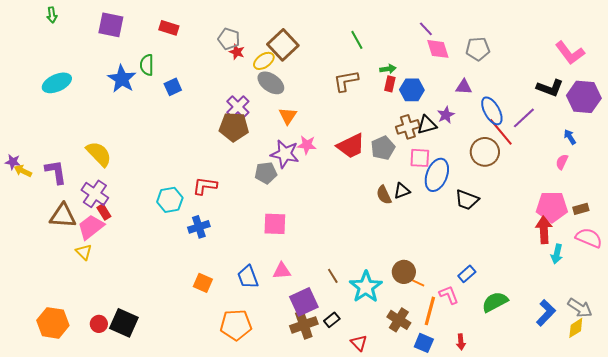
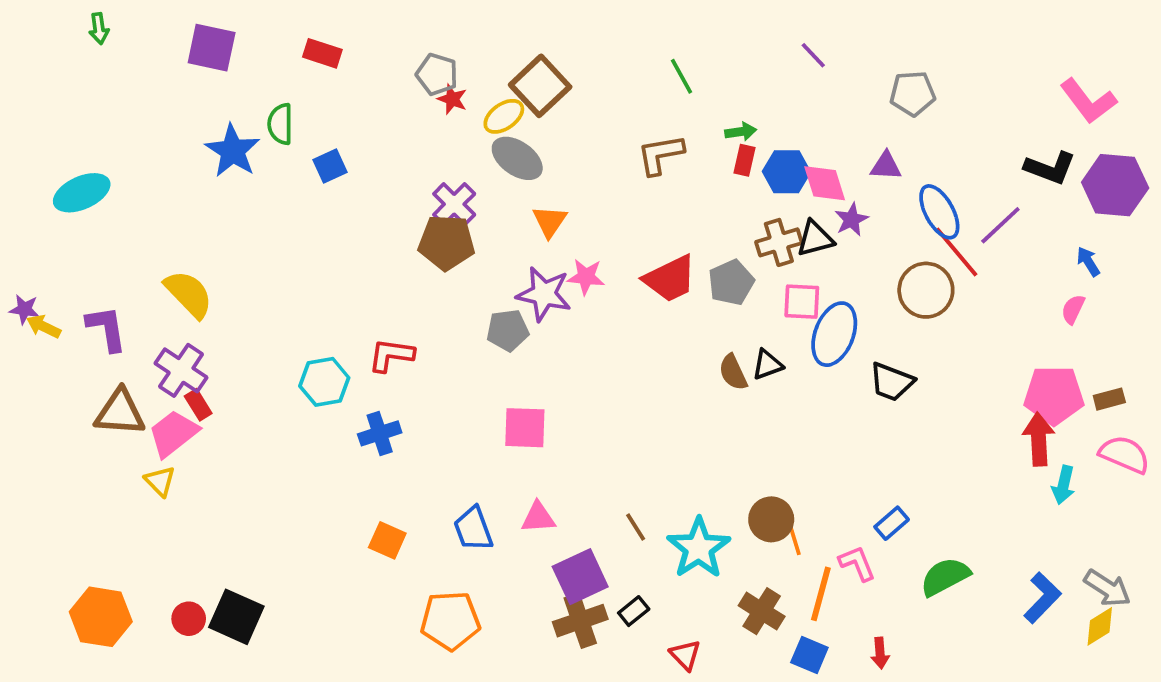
pink diamond: (438, 49) -> (825, 183), moved
cyan ellipse: (57, 83) -> (82, 193), moved
orange line: (416, 282) -> (794, 538), turned 48

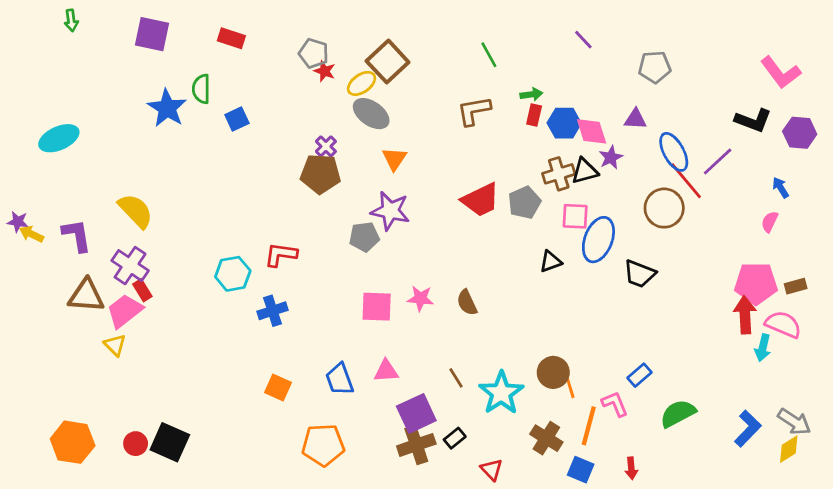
purple hexagon: (1115, 185) -> (800, 133), size x0.7
purple cross: (454, 204) -> (326, 146), size x0.7
pink star: (586, 277) -> (420, 298), moved
brown semicircle: (733, 372) -> (467, 303), moved
pink semicircle: (1125, 454) -> (783, 324), moved

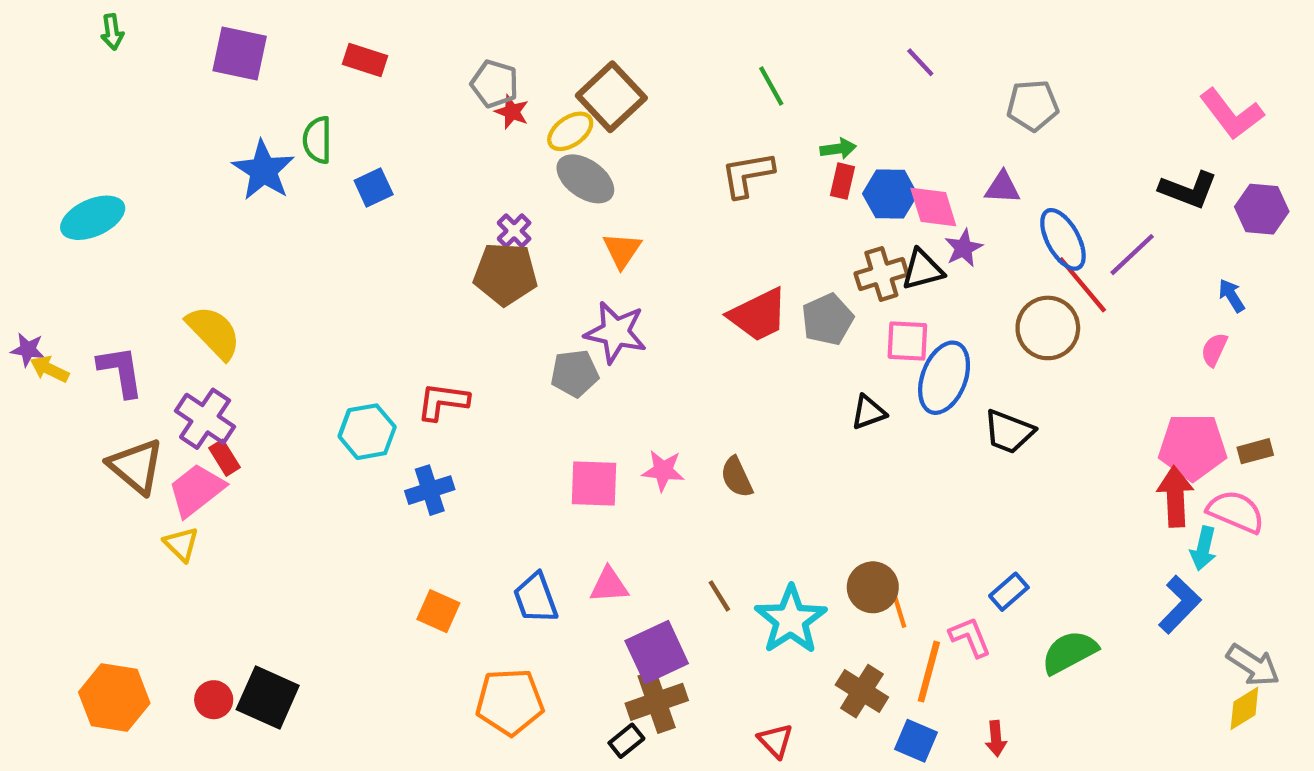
brown triangle: (86, 296) -> (136, 466), turned 36
blue L-shape: (748, 429) -> (1180, 605), moved
black rectangle: (455, 438) -> (626, 741), moved

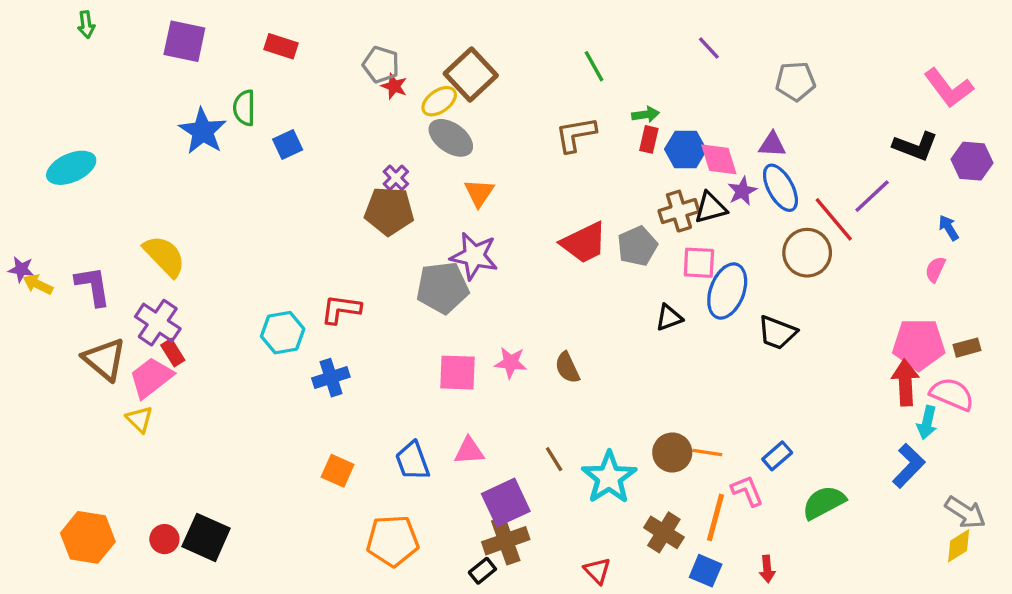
blue ellipse: (1063, 239) -> (780, 188), moved
gray pentagon: (575, 373) -> (442, 288), size x1.4
orange line: (899, 609) -> (707, 452), moved, turned -64

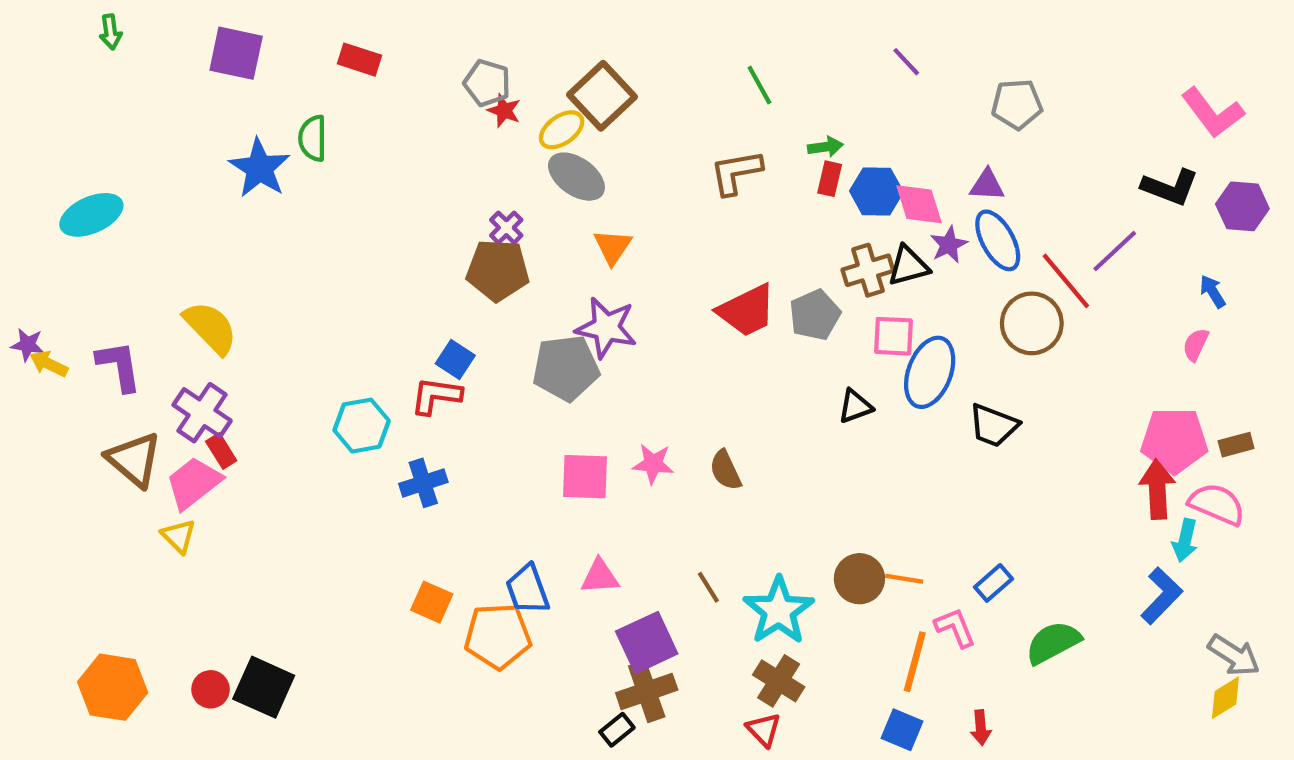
blue square: (288, 144) -> (455, 360), moved, turned -32
brown cross: (664, 532) -> (779, 681), moved
orange pentagon: (393, 541) -> (498, 636), moved

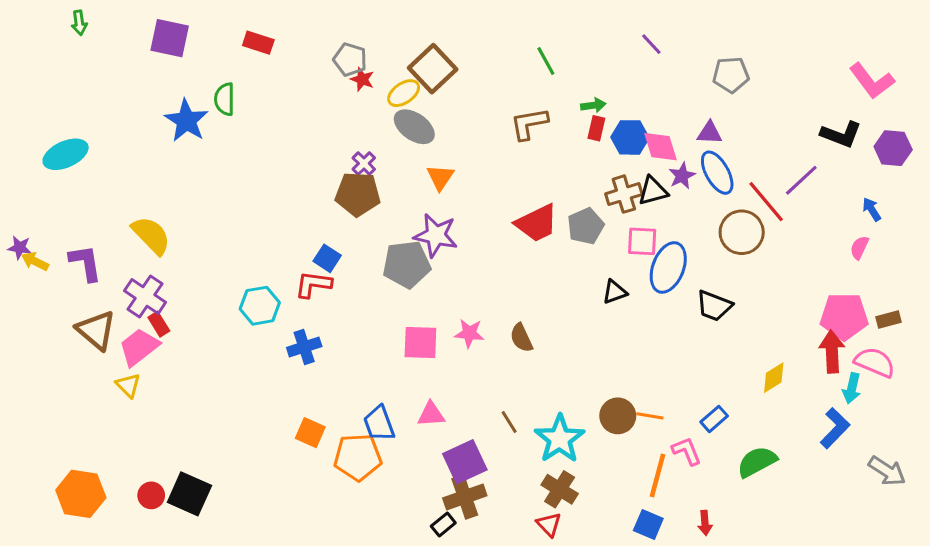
yellow diamond: (1225, 698) -> (774, 378), moved

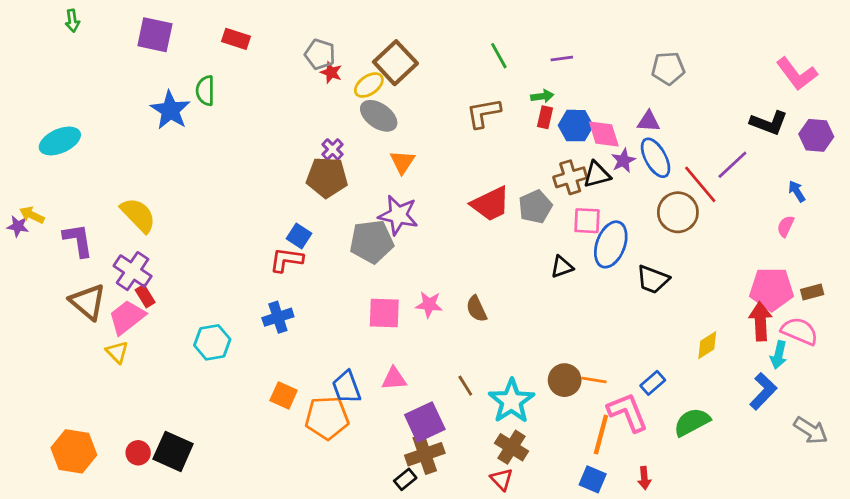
purple line: (651, 44) -> (562, 58), moved, turned -55
yellow arrow: (35, 261) -> (32, 215), moved
cyan hexagon: (260, 306) -> (212, 342), moved
pink L-shape: (687, 451) -> (628, 412), size x1.5

